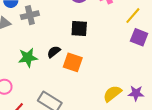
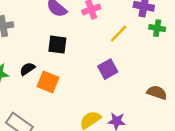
purple square: (139, 37) -> (108, 69), moved, turned 36

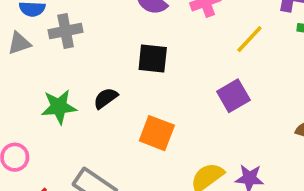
orange square: (48, 82) -> (157, 133), moved

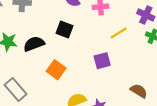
black semicircle: (106, 98) -> (34, 44), size x1.5

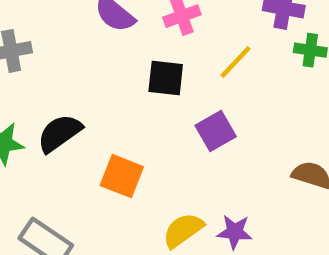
black square: (65, 29) -> (166, 78), moved

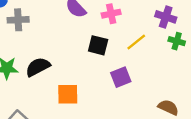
orange square: (122, 176) -> (68, 94), turned -30

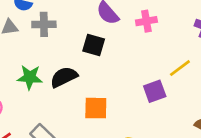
yellow line: (136, 42) -> (180, 68), moved
black square: (98, 45) -> (94, 45), moved

